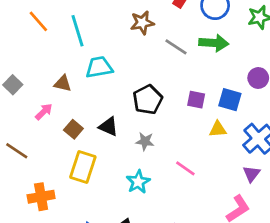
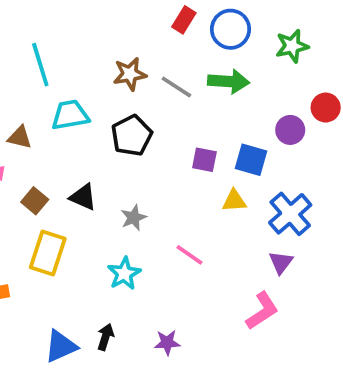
brown star: (142, 23) -> (130, 74), moved
black pentagon: (148, 100) -> (132, 136), moved
gray star: (145, 141) -> (134, 218), turned -30

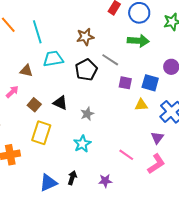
gray line: (176, 87) -> (110, 60), moved
pink line: (189, 255) -> (126, 155), moved
purple triangle: (281, 262) -> (157, 138), moved

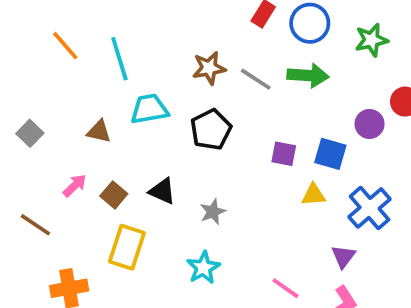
gray line: (110, 60) -> (256, 79), moved
pink arrow: (12, 92) -> (75, 186), moved

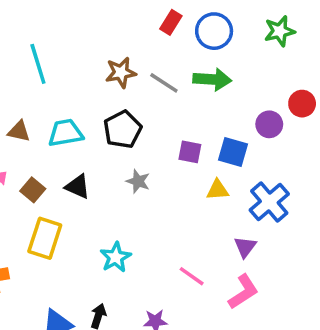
green star: (371, 40) -> (280, 31), moved
cyan trapezoid: (149, 109) -> (66, 133), moved
gray star: (213, 212) -> (138, 181), moved, turned -30

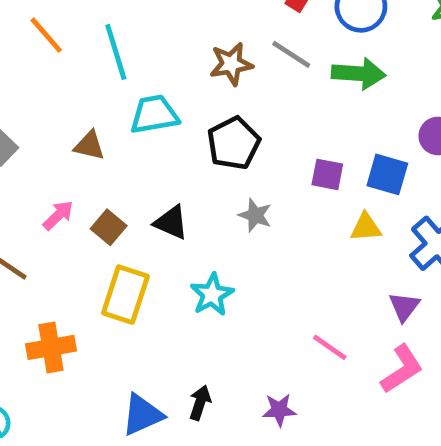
gray line: (164, 83) -> (291, 54), moved
cyan trapezoid: (66, 133) -> (154, 114), moved
cyan star: (116, 257) -> (212, 295), moved

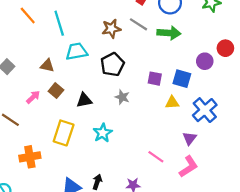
black triangle: (171, 222) -> (84, 100), turned -35
brown square: (109, 227) -> (56, 91), moved

